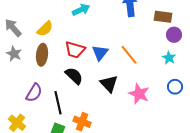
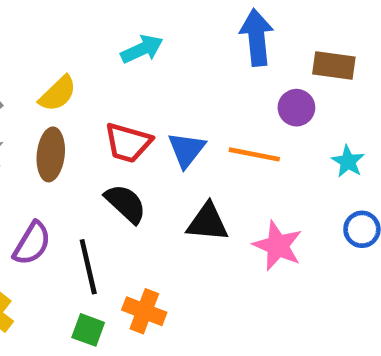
purple circle: (174, 35) -> (296, 108), moved
orange line: (129, 55) -> (254, 154), turned -40
black triangle: (109, 84) -> (208, 222), turned -42

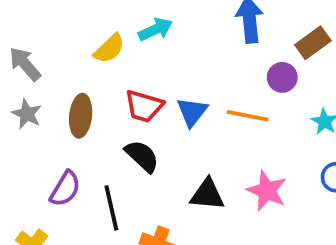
brown rectangle: (334, 66) -> (313, 43), turned -44
yellow semicircle: (58, 94) -> (109, 49), moved
black triangle: (208, 222) -> (207, 194), moved

